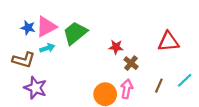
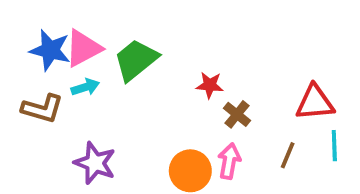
blue star: (28, 28) -> (50, 50), size x1.5
red triangle: (169, 42) -> (315, 103), moved
cyan line: (185, 80) -> (334, 146), turned -49
purple star: (35, 88) -> (95, 163), moved

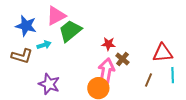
pink triangle: (83, 48) -> (56, 16), moved
pink arrow: (229, 161) -> (106, 71), moved, size x1.4

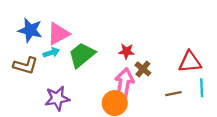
pink triangle: (56, 16) -> (58, 34), moved
green trapezoid: (70, 31) -> (82, 55), moved
brown line: (149, 80) -> (173, 94), turned 56
purple star: (49, 84) -> (57, 98), turned -30

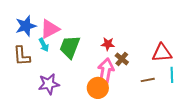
blue star: (30, 30) -> (26, 26), turned -30
cyan arrow: (51, 53) -> (44, 45), turned 80
green trapezoid: (82, 55) -> (70, 47), turned -30
brown L-shape: (25, 65) -> (22, 56), turned 70

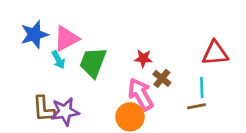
red triangle: (162, 53) -> (215, 53), moved
brown L-shape: (22, 56) -> (44, 109), moved
pink arrow: (106, 71) -> (141, 94), turned -40
cyan line: (172, 75) -> (202, 88), moved

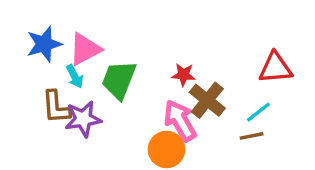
brown cross: (162, 78) -> (207, 100), size x1.5
cyan line: (202, 88) -> (258, 112), turned 54
brown L-shape: (44, 109) -> (56, 107), moved
purple star: (65, 112) -> (83, 119), moved

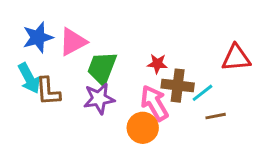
cyan arrow: (75, 76) -> (29, 78), moved, size x1.5
brown cross: (207, 100) -> (178, 86), turned -32
cyan line: (258, 112) -> (202, 93), moved
purple star: (83, 119) -> (99, 99), moved

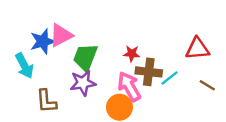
blue star: (38, 37) -> (43, 41), moved
brown L-shape: (48, 91) -> (46, 101), moved
brown line: (216, 116) -> (207, 85), moved, turned 42

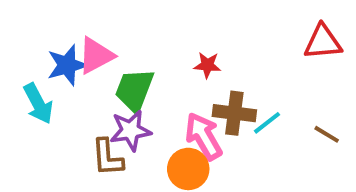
red triangle: (197, 49) -> (323, 42), moved
red star: (132, 54) -> (207, 65), moved
brown L-shape: (46, 101) -> (107, 157), moved

